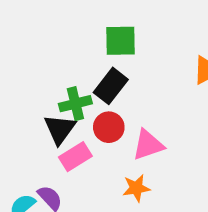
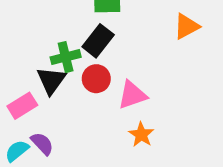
pink rectangle: (75, 157) -> (22, 106), moved
orange star: (136, 188) -> (141, 135), moved, turned -30

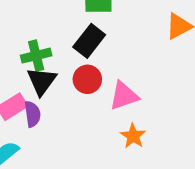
green cross: (66, 57) -> (36, 56), moved
purple semicircle: (42, 144) -> (32, 114), moved, turned 35

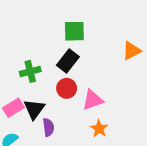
black triangle: (42, 81) -> (34, 109), moved
purple semicircle: (32, 114) -> (48, 127), moved

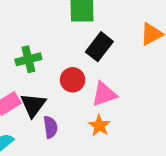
black rectangle: (68, 61) -> (99, 47), moved
orange star: (99, 129) -> (99, 126), moved

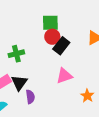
red circle: (73, 80) -> (52, 37), moved
orange star: (99, 126) -> (87, 96), moved

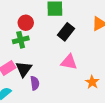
red circle: (52, 37) -> (26, 23), moved
pink triangle: (64, 76) -> (69, 62), turned 30

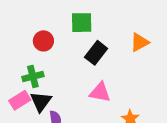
green cross: (21, 40) -> (33, 77), moved

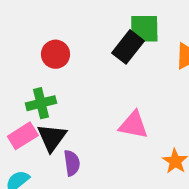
green square: (82, 23) -> (144, 29), moved
black rectangle: (96, 53) -> (128, 47), moved

